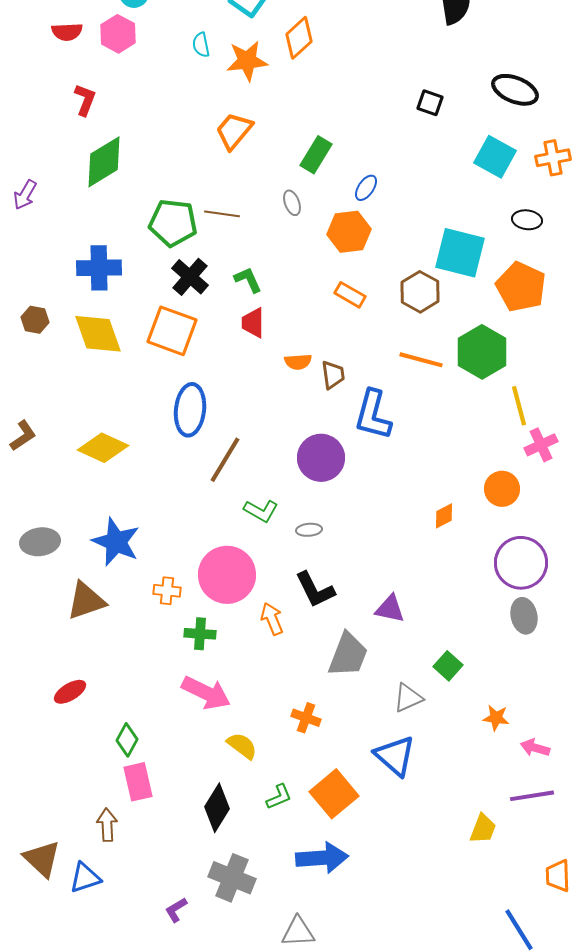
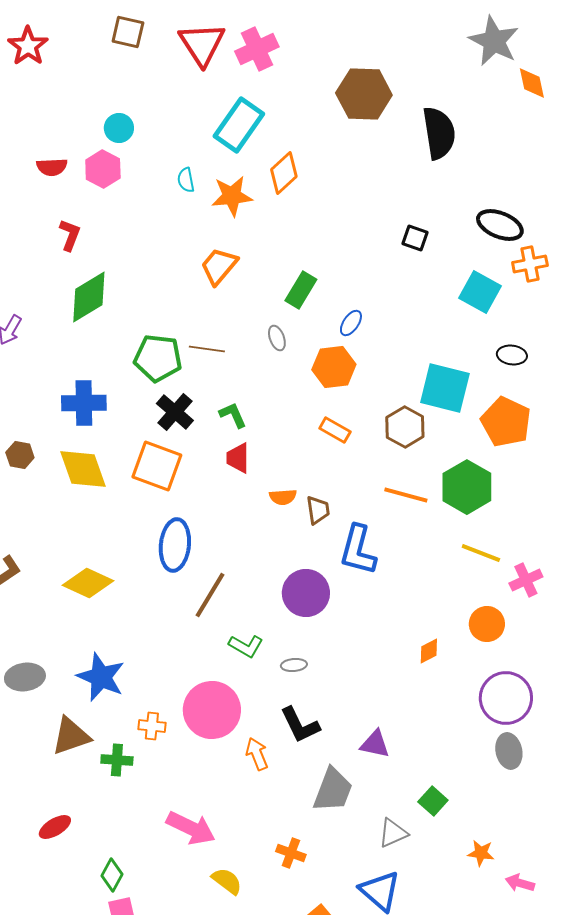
orange cross: (553, 158) -> (530, 264), moved
yellow line: (519, 406) -> (481, 553), moved, turned -54
green cross: (200, 634) -> (117, 760), moved

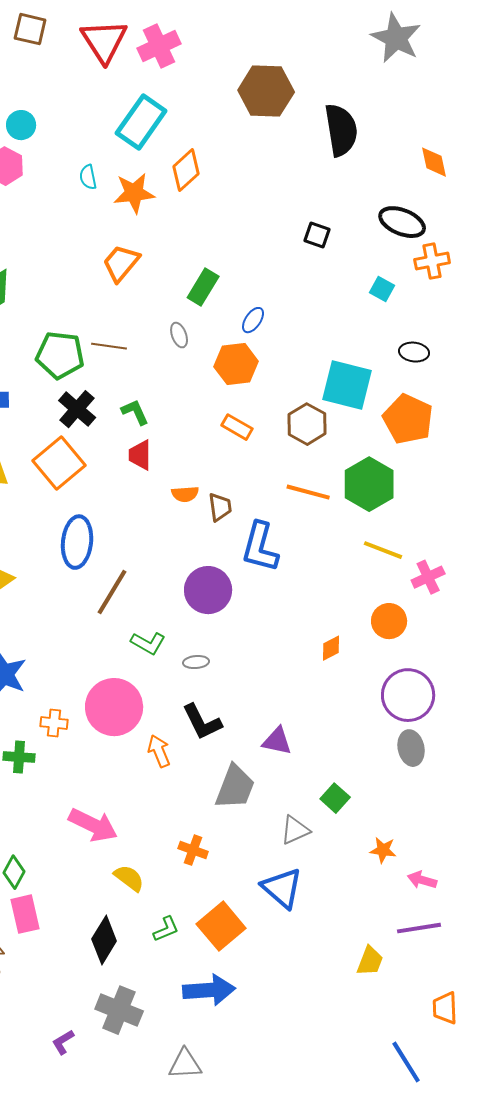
orange diamond: (532, 83) -> (434, 162), moved
cyan square: (480, 292) -> (382, 289), size x0.6
orange square: (157, 466) -> (59, 463), turned 30

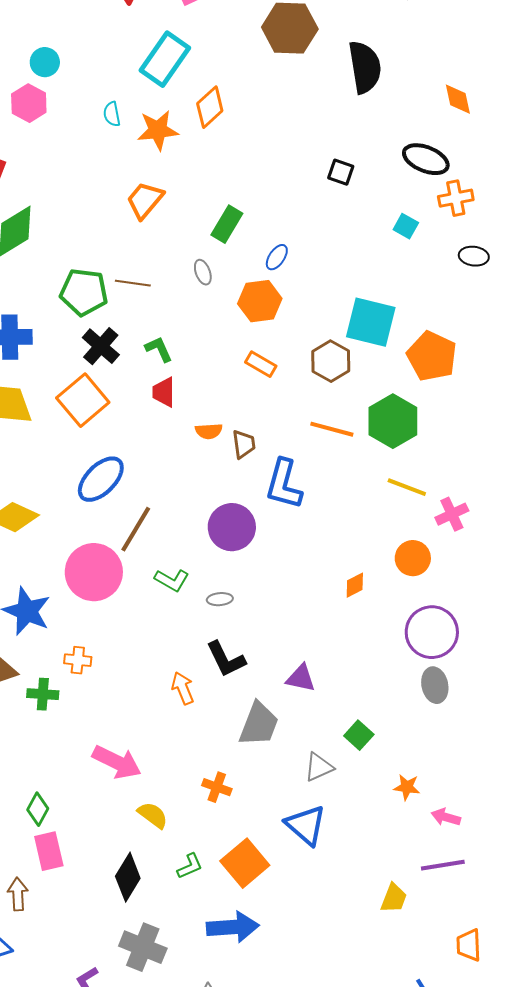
black ellipse: (414, 352) -> (474, 256), moved
blue ellipse: (77, 542) -> (101, 479), turned 39
pink circle: (114, 707) -> (94, 572), moved

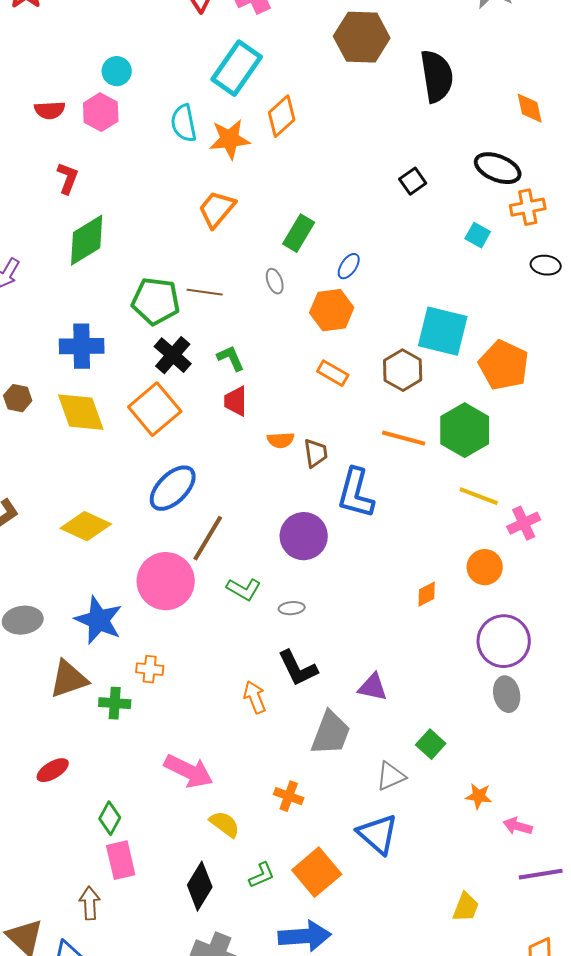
cyan semicircle: (112, 114) -> (184, 123), size x1.5
black square: (341, 172) -> (413, 181), turned 36
purple line: (443, 865) -> (541, 874), moved

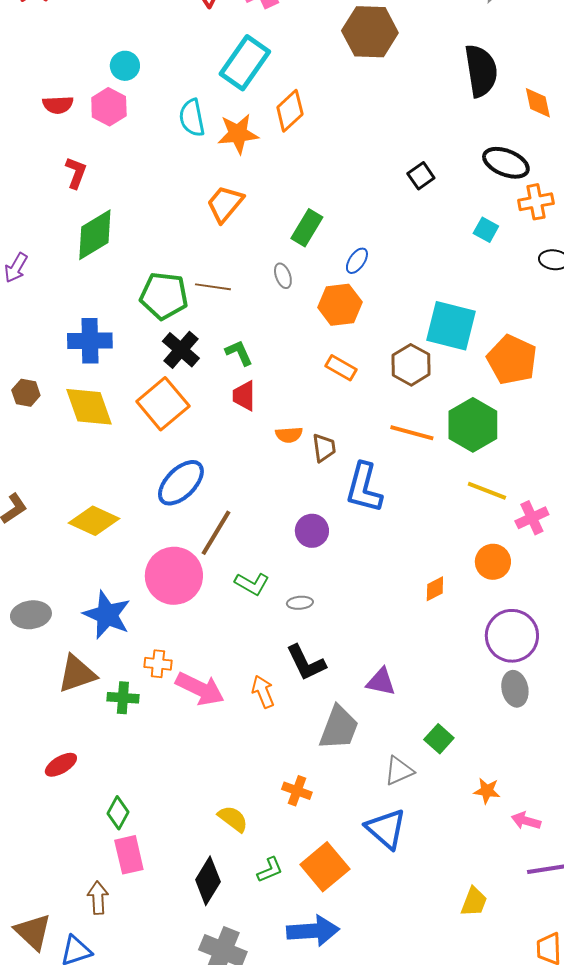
black semicircle: (437, 76) -> (481, 71), moved
purple circle: (304, 536) -> (312, 531), size x0.7
pink arrow: (189, 771) -> (200, 689), moved

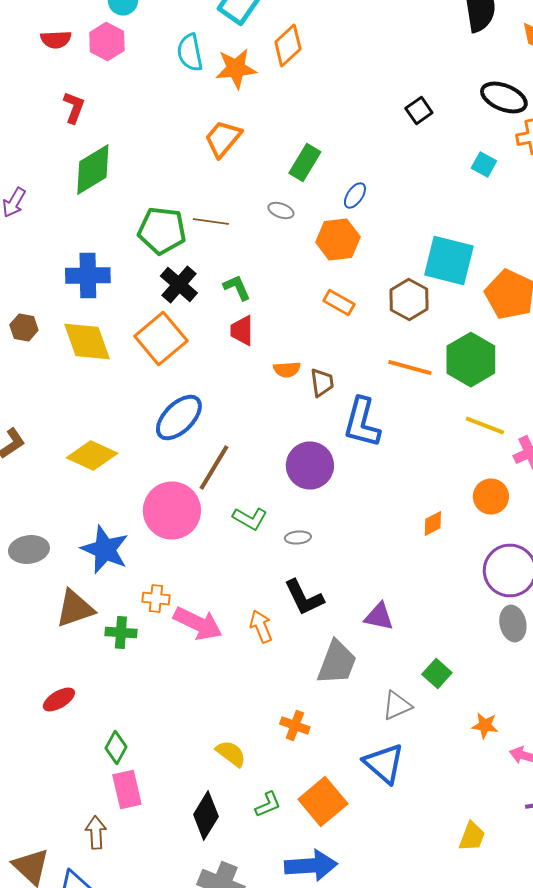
gray ellipse: (283, 276) -> (281, 210), turned -50
purple circle: (312, 531) -> (310, 466), size x1.4

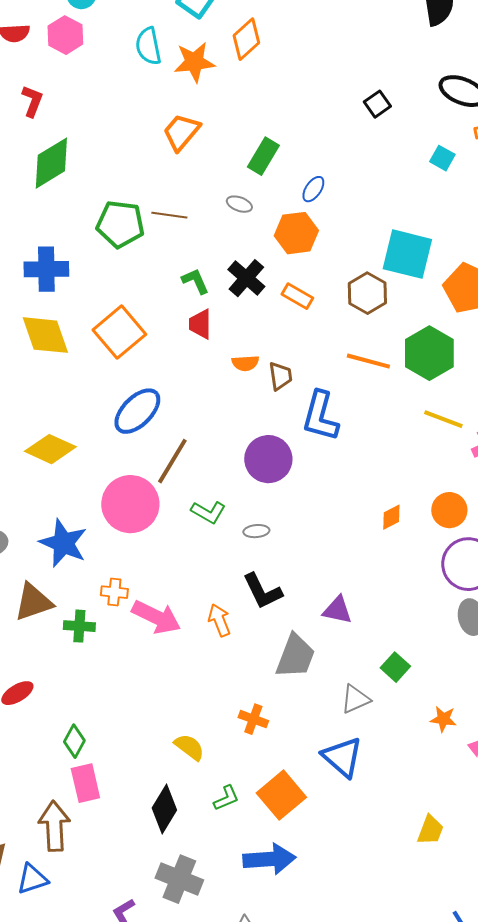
black cross: (179, 284) -> (246, 278), moved
orange circle: (491, 496) -> (449, 510), moved
brown arrow: (96, 832) -> (54, 826), size x1.5

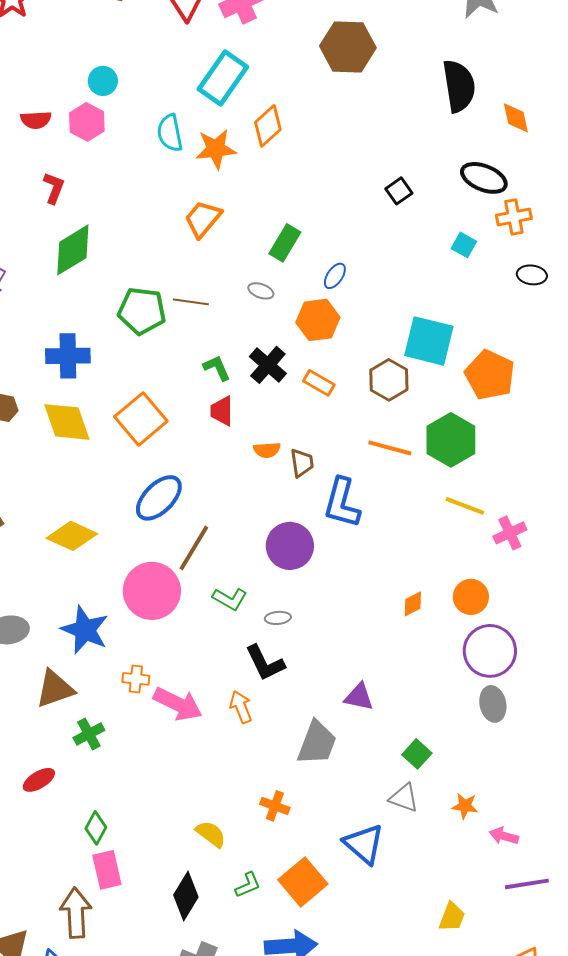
black L-shape: (262, 591) -> (265, 663), moved
green cross: (79, 626) -> (89, 734), moved, turned -32
gray triangle: (355, 699) -> (404, 798), moved, turned 44

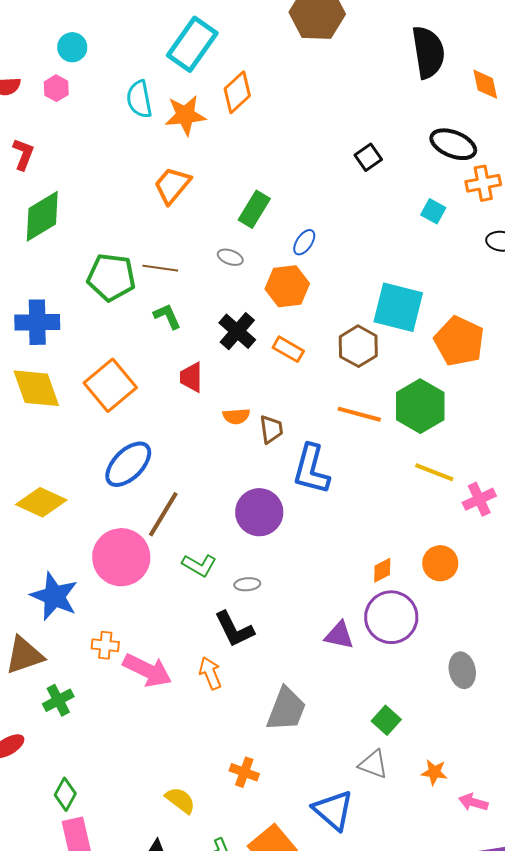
pink hexagon: (87, 122) -> (56, 88), size x0.7
green L-shape: (217, 368) -> (167, 316), moved
purple circle: (490, 651) -> (391, 617), moved
purple triangle: (359, 697) -> (339, 635), moved

